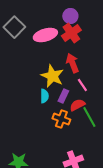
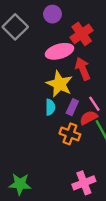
purple circle: (70, 16) -> (52, 14), moved
pink ellipse: (45, 35) -> (59, 51), moved
pink line: (82, 85) -> (94, 104), moved

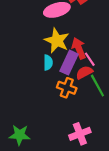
red arrow: (83, 69) -> (79, 48), moved
purple rectangle: (72, 107) -> (69, 63), size x1.5

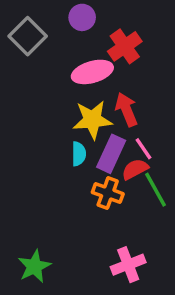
yellow star: (57, 41) -> (92, 120), turned -30
red arrow: (79, 48) -> (126, 109), moved
green star: (20, 135) -> (34, 266), turned -30

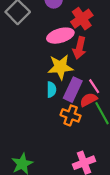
red arrow: (126, 109) -> (80, 48), moved, turned -145

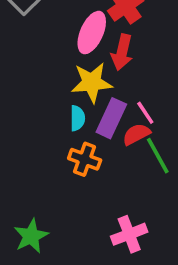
pink ellipse: (60, 36) -> (92, 33), turned -50
orange cross: (71, 115) -> (85, 159), moved

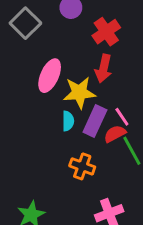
pink ellipse: (92, 33) -> (50, 76), moved
orange cross: (85, 159) -> (82, 166), moved

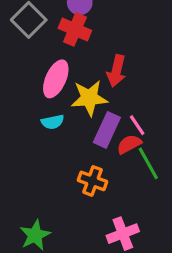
red cross: (106, 32) -> (75, 29), moved, turned -32
cyan semicircle: (68, 121) -> (53, 122), moved, turned 78

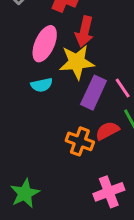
red arrow: (116, 71) -> (84, 31), moved
red semicircle: (129, 144) -> (107, 131), moved

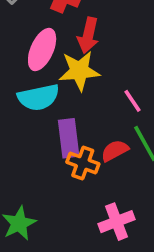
cyan semicircle: (42, 85) -> (38, 97), size x1.6
purple rectangle: (94, 93) -> (69, 138), moved, turned -32

